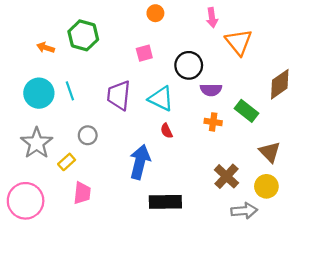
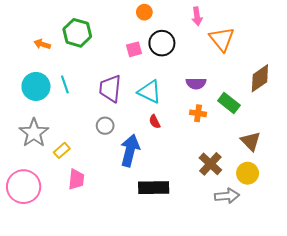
black circle: (189, 65) -> (162, 43), moved
gray circle: (88, 135) -> (105, 126), moved

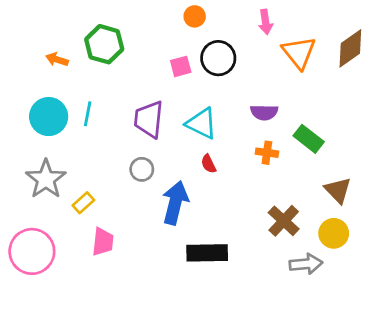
brown diamond: (260, 78) -> (350, 48), moved
cyan line: (65, 84) -> (88, 114), turned 30

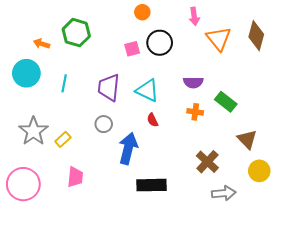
brown diamond: (350, 48) -> (256, 36), turned -40
cyan circle: (49, 117) -> (26, 73), moved
yellow rectangle: (83, 203) -> (63, 139), moved
yellow circle: (334, 233) -> (259, 171), moved

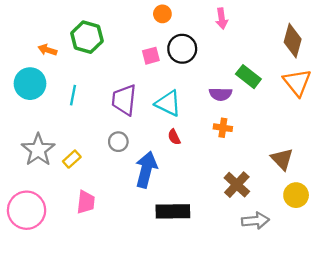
orange triangle: (219, 39) -> (297, 82), moved
green rectangle: (226, 102) -> (248, 77), moved

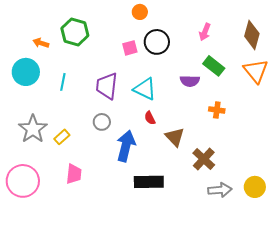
pink arrow: (222, 19) -> (205, 32), moved, turned 30
orange cross: (223, 128) -> (217, 110), moved
brown triangle: (282, 159) -> (175, 137), moved
yellow circle: (296, 195) -> (255, 187), moved

